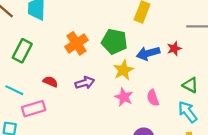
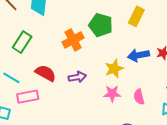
green pentagon: (114, 41) -> (101, 25), moved
red semicircle: (50, 82) -> (46, 73), size x1.5
pink star: (124, 97) -> (112, 94), turned -30

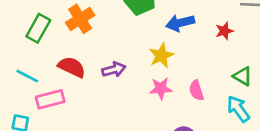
orange cross: (73, 40) -> (80, 19), moved
blue arrow: (138, 55) -> (180, 23), moved

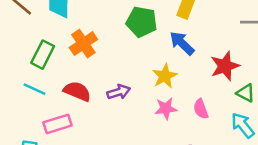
blue arrow: (180, 23) -> (182, 43), turned 60
red star: (224, 31) -> (225, 66), moved, size x1.6
cyan line: (27, 76) -> (35, 89), moved

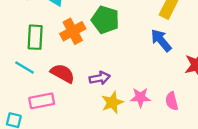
green pentagon: (142, 22) -> (105, 20), moved
green rectangle: (43, 55) -> (35, 37), turned -30
yellow star: (165, 76) -> (112, 102), moved

